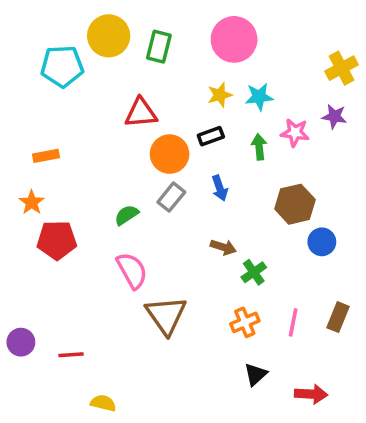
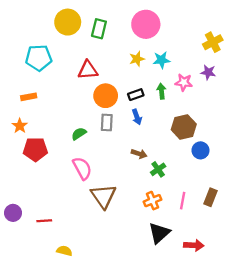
cyan pentagon: (62, 66) -> (39, 58), moved
black rectangle: (211, 136) -> (136, 95), moved
gray rectangle: (171, 197) -> (107, 122), turned -36
black triangle: (256, 374) -> (159, 233), size x1.5

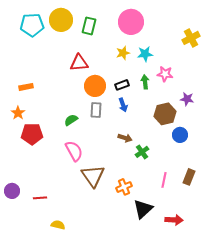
cyan pentagon: (39, 58) -> (32, 25), moved
purple star: (208, 72) -> (187, 99), moved
orange cross: (152, 201) -> (124, 187), moved

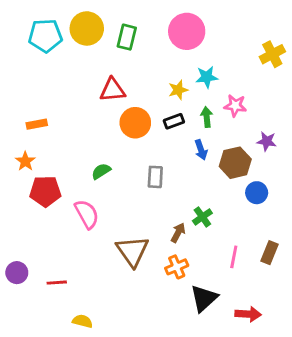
yellow star: (123, 53) -> (178, 90), moved
blue arrow: (123, 105) -> (201, 150), moved
gray rectangle: (96, 110) -> (155, 177), moved
brown arrow: (125, 138) -> (178, 233), moved, turned -80
pink semicircle: (74, 151) -> (87, 214), moved

